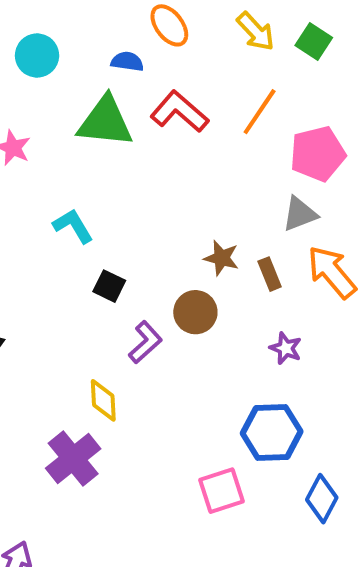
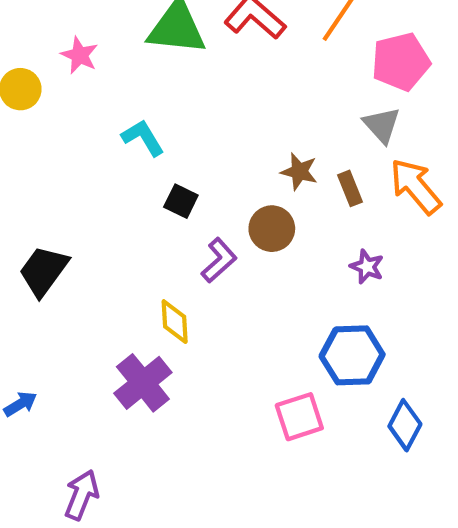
gray triangle: (300, 214) -> (382, 125), turned -51

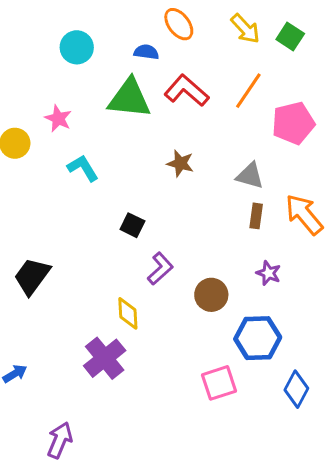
gray triangle: (382, 125) -> (250, 176), moved, turned -32
cyan L-shape: (143, 138) -> (83, 168), moved
brown star: (299, 172) -> (180, 163), moved
brown rectangle: (350, 188) -> (256, 216), turned 30
brown circle: (272, 229) -> (211, 295), moved

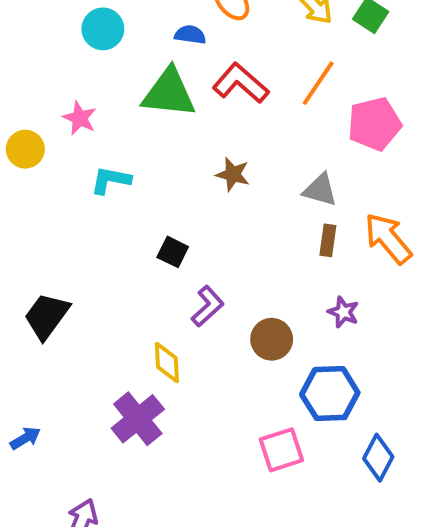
cyan L-shape: (83, 168) -> (111, 180), turned -48

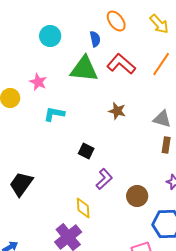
blue semicircle: (190, 35) -> (95, 39), turned 70

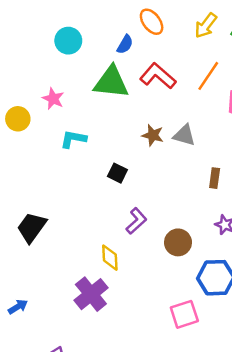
yellow arrow: (159, 24) -> (206, 25), turned 80
blue semicircle: (95, 39) -> (125, 44), turned 42
gray triangle: (162, 119) -> (184, 135), moved
black square: (86, 151) -> (117, 173), moved

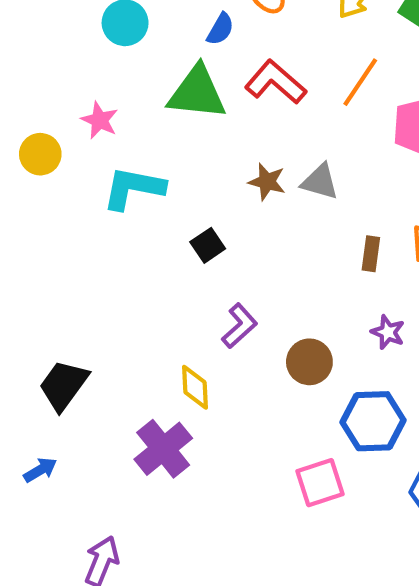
cyan L-shape: (73, 139) -> (134, 188), size x1.4
black square: (117, 173) -> (208, 245), turned 30
black trapezoid: (32, 227) -> (64, 385), moved

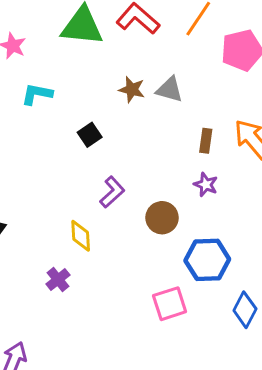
cyan L-shape: (134, 188) -> (37, 94), size x0.7
purple star: (388, 332) -> (206, 185), moved
purple cross: (163, 449) -> (58, 280), size x0.6

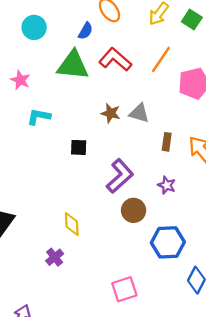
black square: (90, 135) -> (79, 147), turned 36
brown rectangle: (206, 141) -> (167, 142), moved
purple L-shape: (112, 192) -> (120, 176), moved, size x1.4
pink square: (170, 304) -> (124, 289), moved

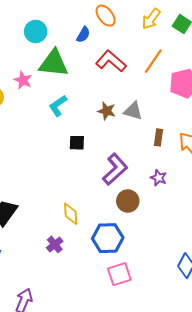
green triangle: (73, 65) -> (54, 63), moved
cyan L-shape: (39, 117) -> (58, 106), moved, turned -45
blue hexagon: (168, 242) -> (108, 238), moved

